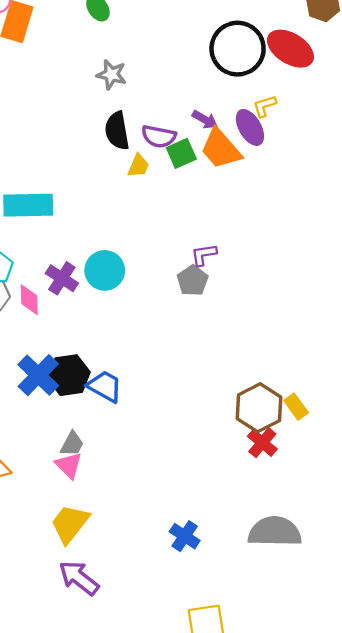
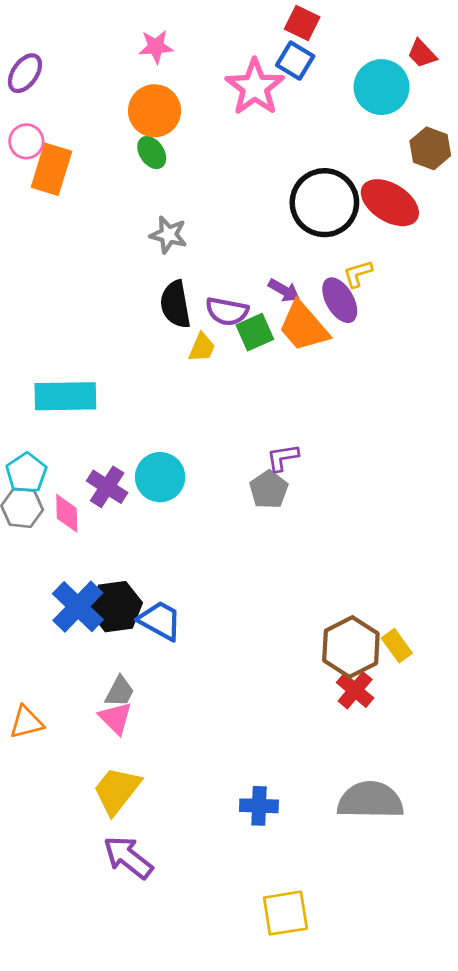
blue cross: (185, 536) -> (259, 806), turned -32

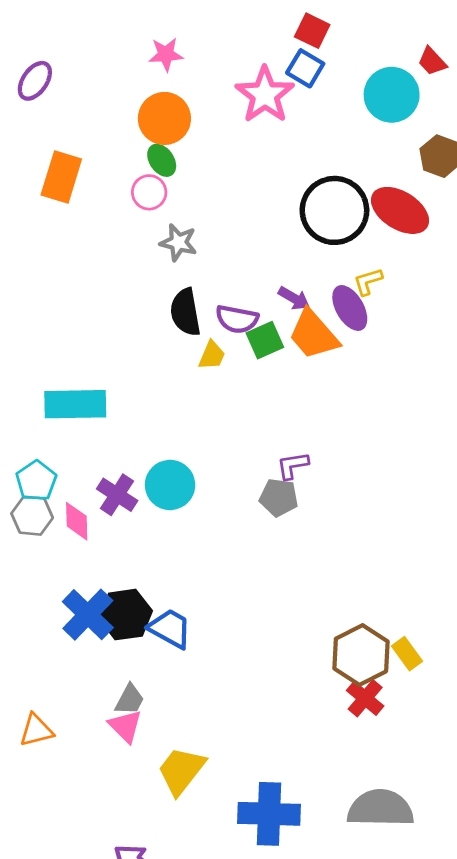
pink circle: (26, 141) -> (149, 192), moved
gray pentagon: (269, 490) -> (279, 498), turned -30
yellow trapezoid: (117, 790) -> (181, 771), moved
blue cross: (259, 806) -> (269, 814), size x1.6

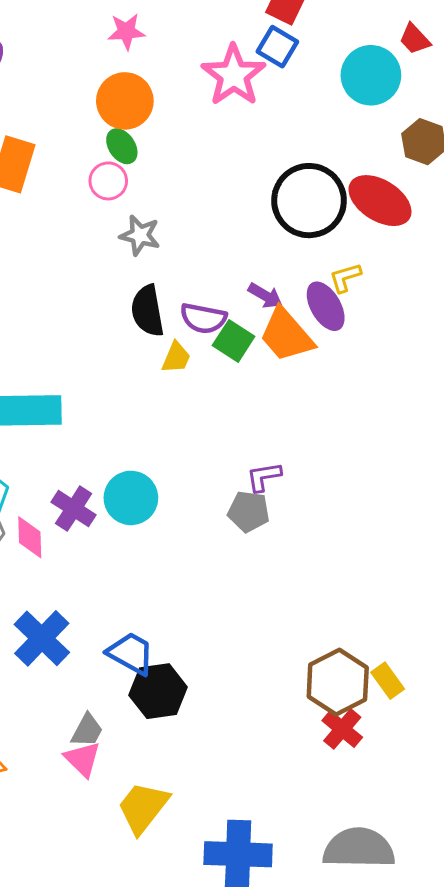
green square: (265, 340) -> (234, 341), turned -33
black hexagon: (125, 615) -> (158, 691), moved

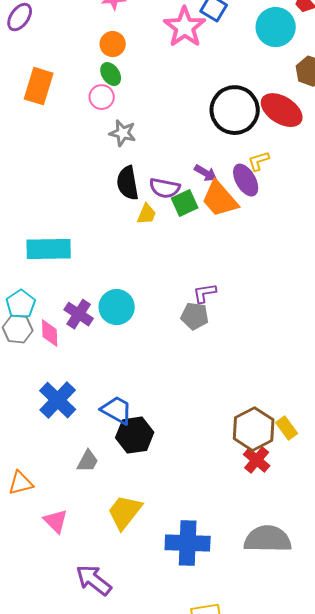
orange circle: (125, 101) -> (113, 44), size x0.7
green square: (234, 341) -> (185, 203), turned 32
pink triangle: (83, 759) -> (56, 521), moved

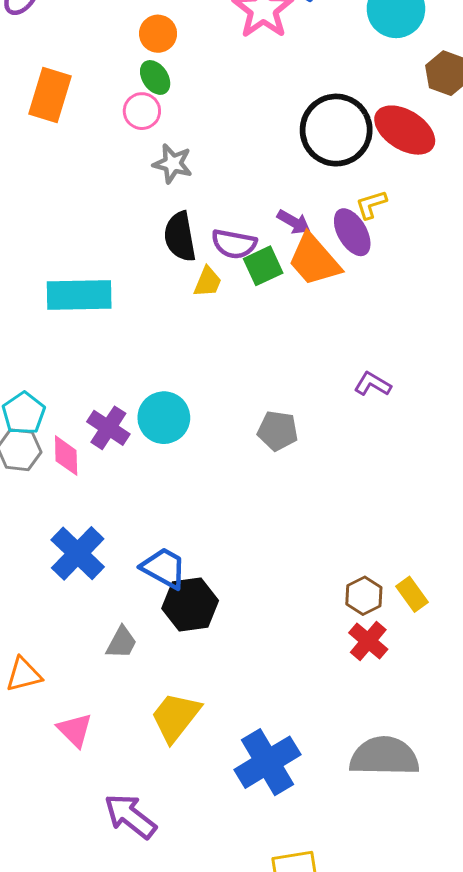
cyan rectangle: (49, 249) -> (79, 295), moved
purple L-shape: (205, 293) -> (373, 384), moved, turned 40
brown hexagon: (254, 429) -> (364, 596), size x0.6
blue cross: (188, 543) -> (268, 762), turned -33

